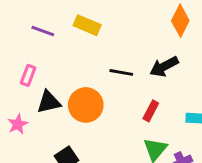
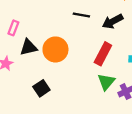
black line: (121, 72) -> (81, 15), moved
red rectangle: (151, 111) -> (103, 54), size x1.5

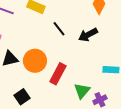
black line: (81, 15) -> (59, 29), turned 42
red rectangle: (103, 54) -> (58, 74), moved

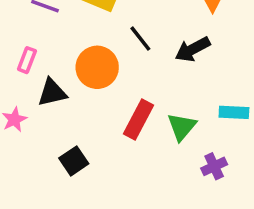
orange circle: (35, 61) -> (97, 67), moved
green triangle: (82, 91) -> (182, 127), moved

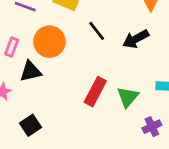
orange circle: (97, 67) -> (49, 42), moved
black square: (74, 161) -> (31, 125), moved

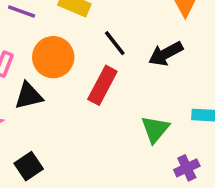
red rectangle: (95, 92) -> (102, 85), moved

